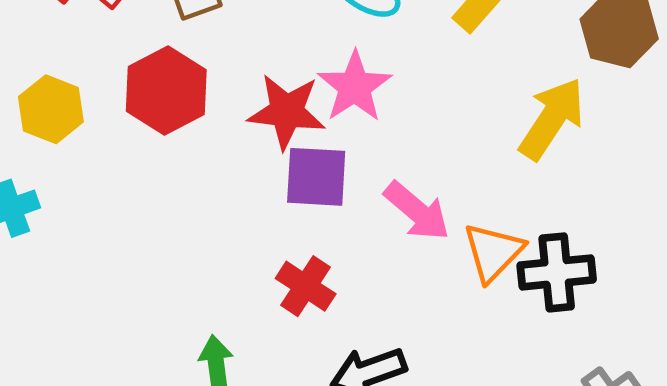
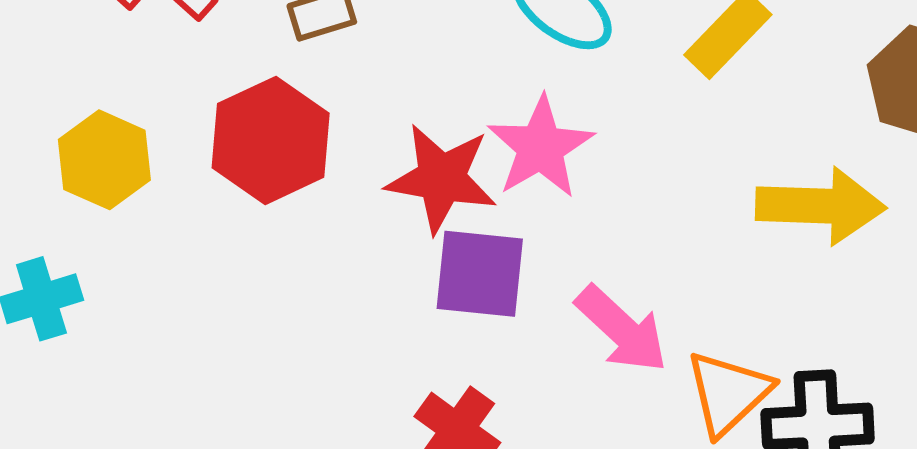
yellow arrow: (552, 119) -> (821, 206), turned 56

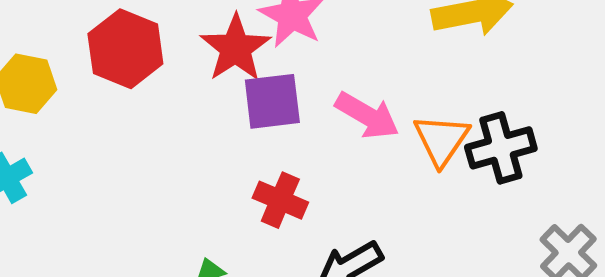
red star: (441, 178) -> (236, 48), turned -30

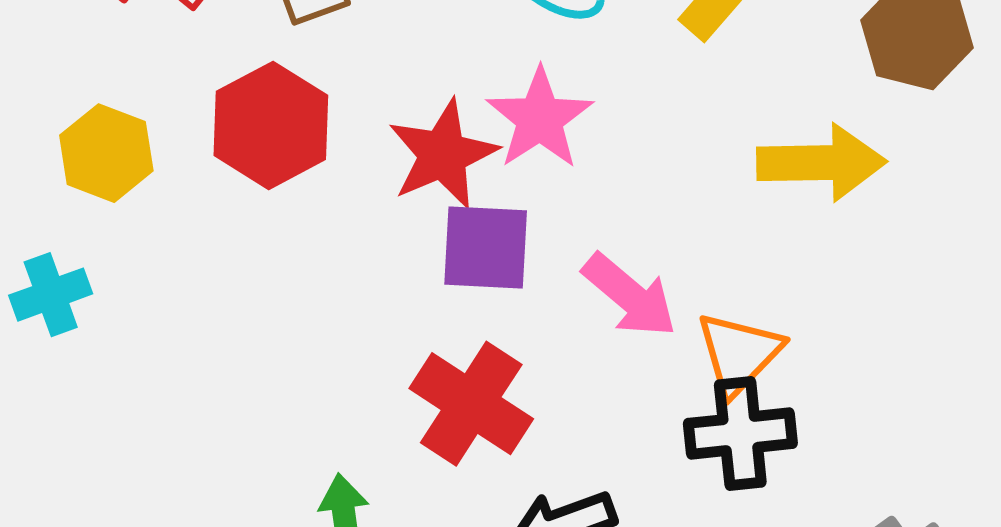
black cross: (501, 148) -> (740, 433), moved
red cross: (280, 200) -> (471, 404), size x1.4

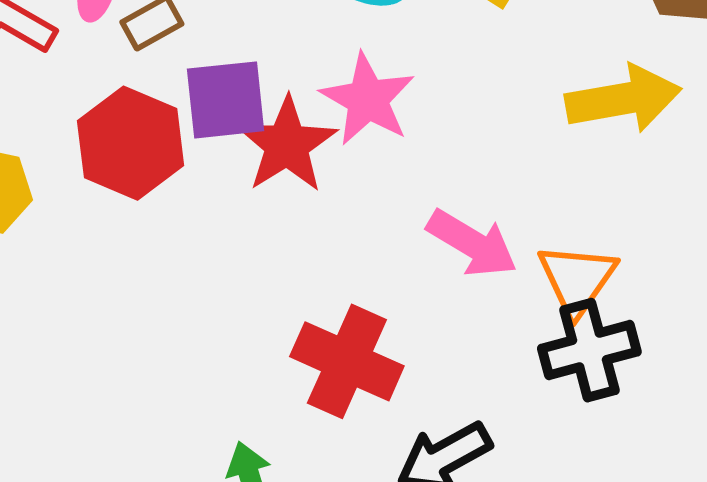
purple square: (486, 247) -> (226, 100), moved

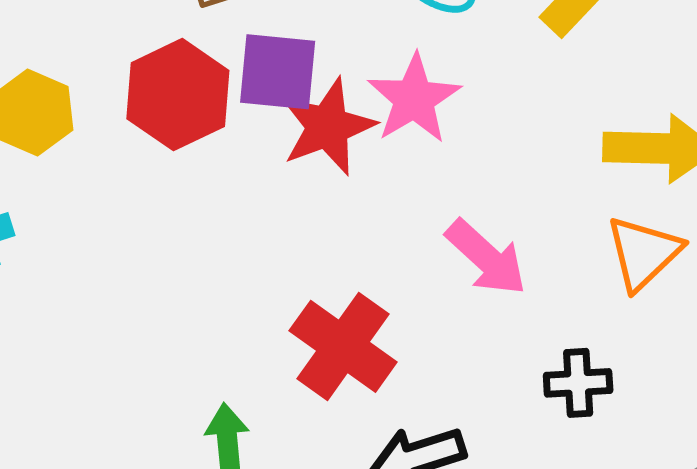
orange triangle: (577, 279) -> (644, 253), moved
black cross: (589, 350) -> (578, 383), size x0.7

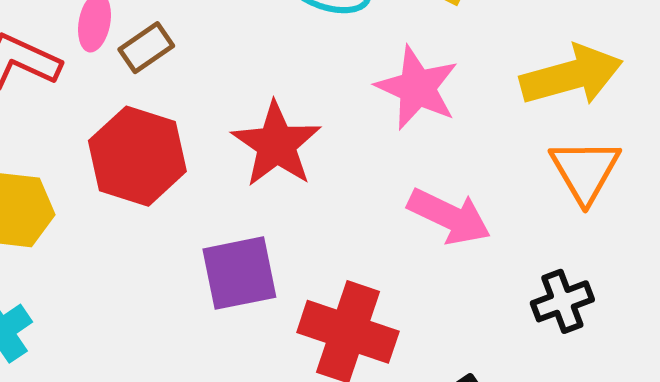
purple square: (278, 72) -> (239, 273), moved
pink star: (414, 99) -> (417, 88), moved

